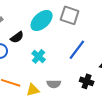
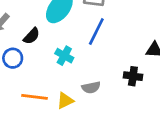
blue line: (77, 50) -> (96, 32), moved

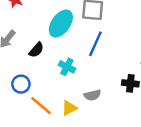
blue circle: (13, 58) -> (21, 84), moved
orange line: (34, 97) -> (41, 106), turned 35

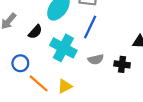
cyan cross: (67, 67) -> (63, 48), size x1.6
gray semicircle: (92, 95) -> (96, 59), moved

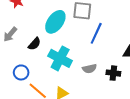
blue line: (90, 27) -> (96, 33), moved

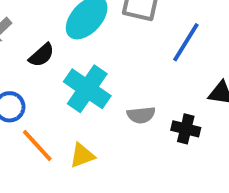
blue line: (96, 33) -> (186, 42), moved

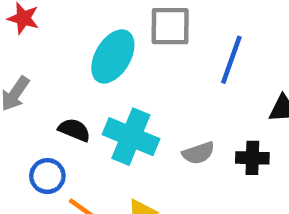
black semicircle: (42, 55) -> (74, 130), moved, turned -104

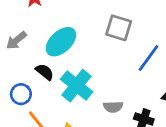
cyan ellipse: (113, 56) -> (61, 42), moved

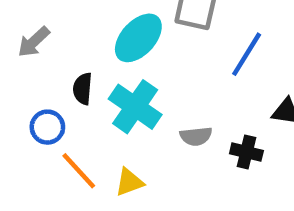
cyan ellipse: (61, 42) -> (138, 38), moved
black semicircle: (45, 72) -> (83, 89), turned -120

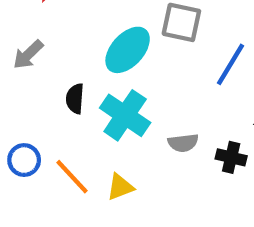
blue circle: (47, 127) -> (24, 160), moved

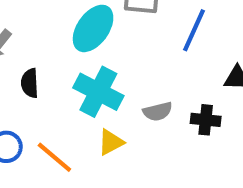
black semicircle: (75, 99) -> (30, 83), moved
yellow triangle: (120, 187) -> (111, 142), moved

